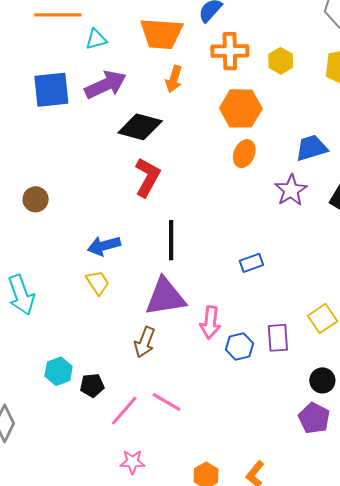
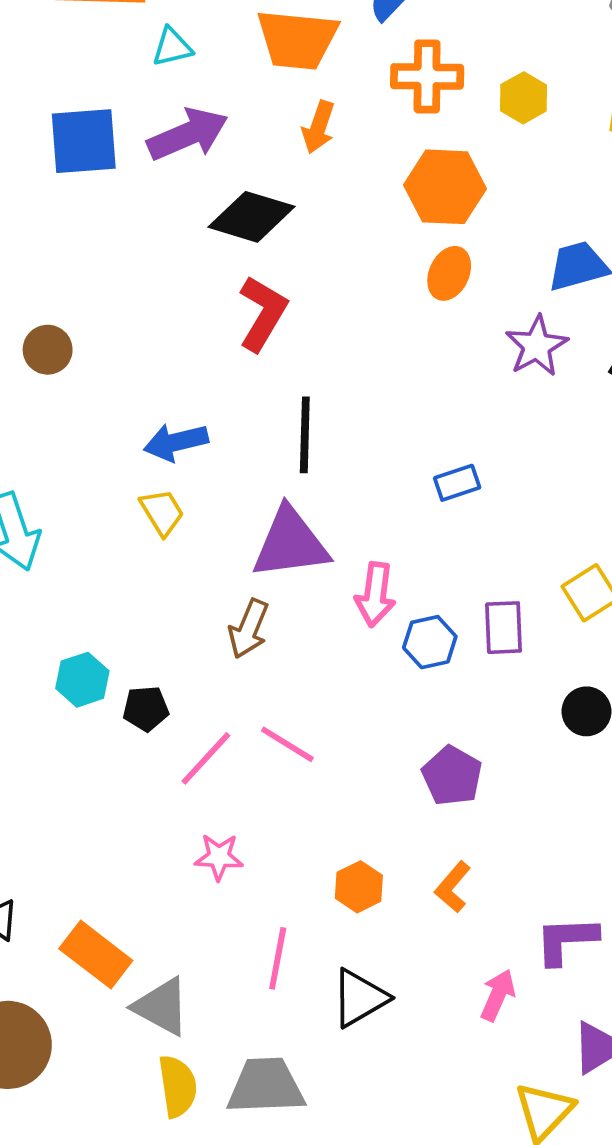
purple pentagon: (314, 418) -> (452, 776), moved

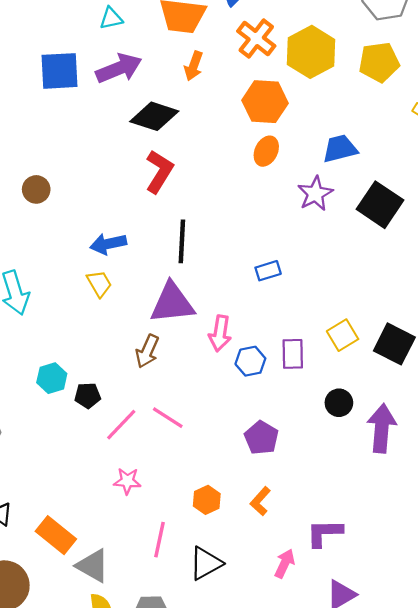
orange cross: (427, 76) -> (256, 38), turned 36
yellow hexagon: (523, 98) -> (311, 52), size x1.8

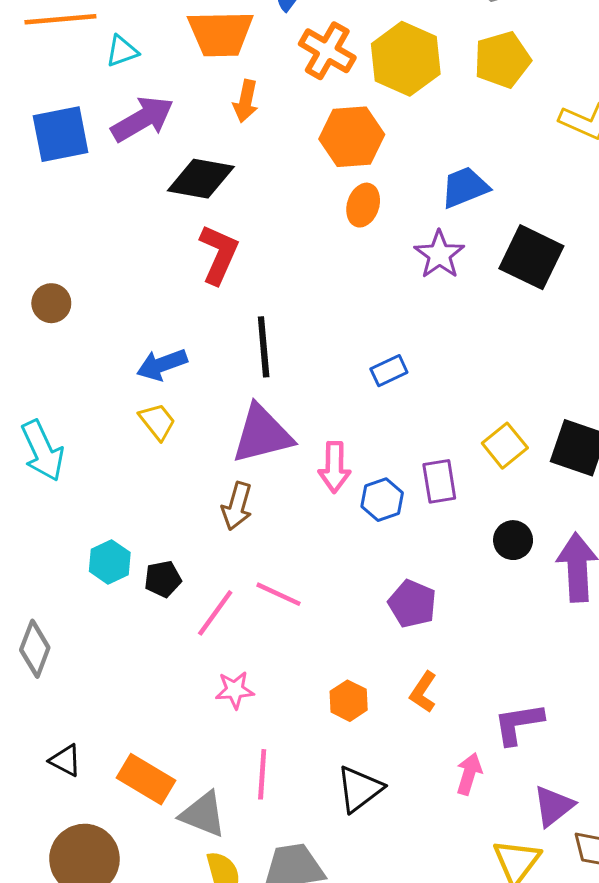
pink line: (160, 540) -> (262, 774), moved

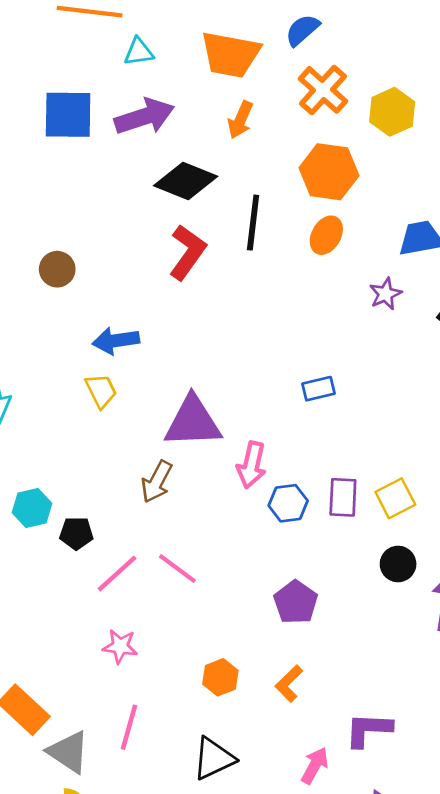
yellow hexagon: (406, 59) -> (392, 112), size x0.7
purple star: (439, 255) -> (385, 294), size x0.7
brown circle: (51, 303) -> (57, 269), moved
black line: (264, 347) -> (253, 223), moved
yellow square: (505, 446) -> (395, 498), moved

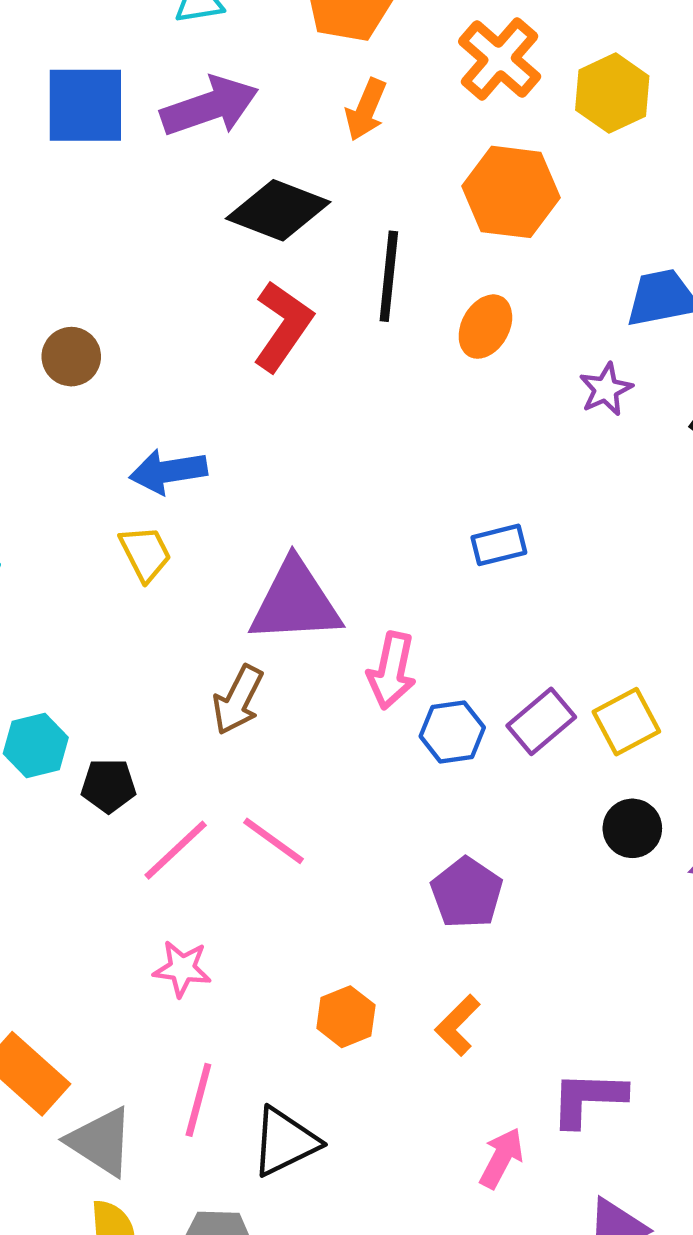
orange ellipse: (326, 235) -> (485, 327), moved
purple rectangle: (343, 497) -> (541, 721), turned 48
black triangle: (214, 759) -> (285, 1142), moved

